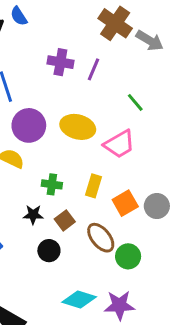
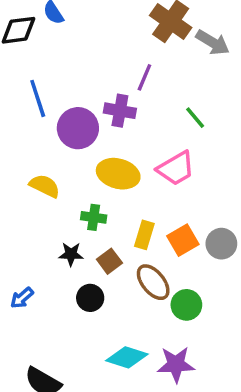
purple cross: (60, 62) -> (120, 111), moved
purple circle: (29, 125) -> (78, 128), moved
yellow ellipse: (78, 127) -> (118, 174), moved
yellow rectangle: (94, 186) -> (144, 235), moved

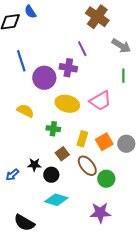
gray arrow: (213, 42) -> (121, 46), moved
purple line: (144, 77) -> (82, 49), turned -49
green line: (195, 118) -> (123, 76), moved, turned 40
black star: (71, 254) -> (34, 165), moved
cyan diamond: (127, 357) -> (56, 200), moved

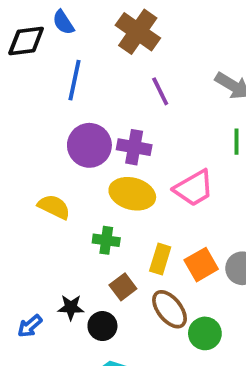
brown cross: (97, 17) -> (138, 32), moved
blue line: (21, 61) -> (75, 80), moved, turned 30
purple cross: (68, 68) -> (134, 147), moved

